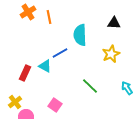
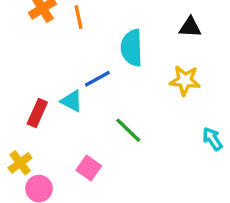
yellow star: (111, 54) -> (185, 80), turned 30
green line: (90, 86) -> (128, 130), moved

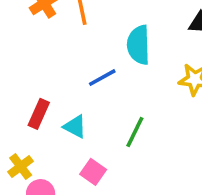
cyan triangle: (72, 101) -> (75, 127), moved
green line: (128, 130) -> (135, 132), turned 72

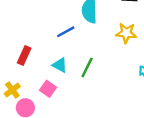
cyan triangle: (75, 127) -> (60, 65), moved
pink square: (93, 172) -> (48, 89), moved

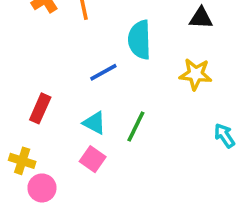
pink square: (48, 89) -> (93, 159), moved
yellow cross: (12, 90) -> (22, 161), turned -35

